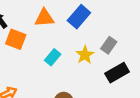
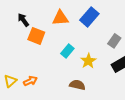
yellow star: (85, 55) -> (88, 61), moved

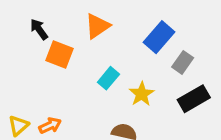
blue rectangle: (89, 17) -> (159, 37), moved
orange triangle: (60, 18) -> (97, 26), turned -30

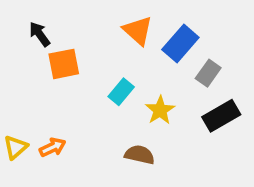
orange triangle: (97, 26) -> (138, 31), moved, turned -44
orange square: (59, 54) -> (64, 64), turned -32

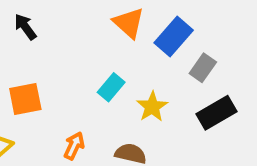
orange square: (64, 64) -> (25, 99), moved
orange arrow: (53, 147) -> (74, 146), moved, turned -40

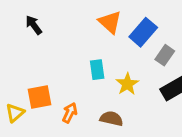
cyan rectangle: (111, 87) -> (97, 70), turned -48
orange square: (25, 99) -> (39, 97), moved

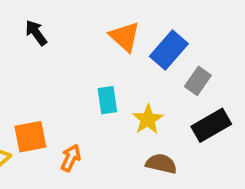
black arrow: (34, 25) -> (36, 33), moved
brown semicircle: (111, 119) -> (161, 164), moved

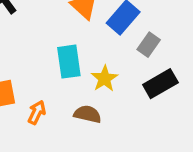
cyan rectangle: (107, 100) -> (69, 62), size x1.4
brown semicircle: (161, 164) -> (88, 114), moved

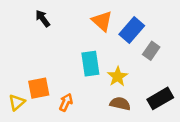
black rectangle: (160, 84) -> (160, 98), moved
brown semicircle: (88, 114) -> (120, 104), moved

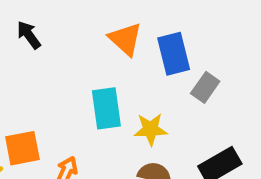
blue rectangle: (132, 30) -> (174, 54), turned -55
yellow star: (118, 77) -> (151, 129), turned 30

